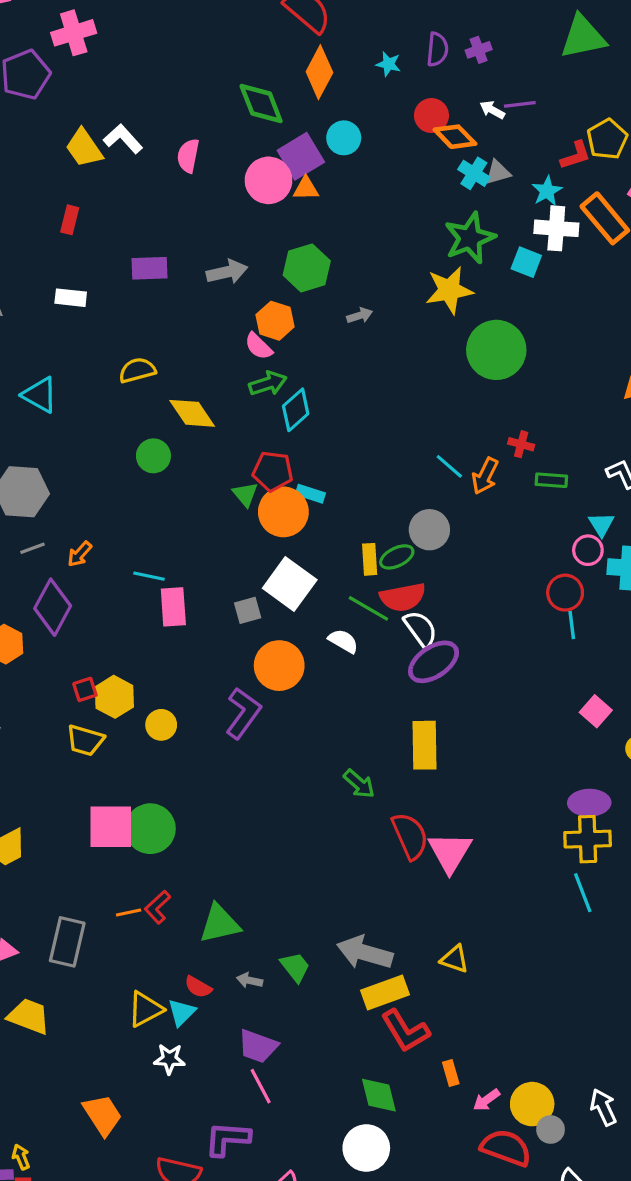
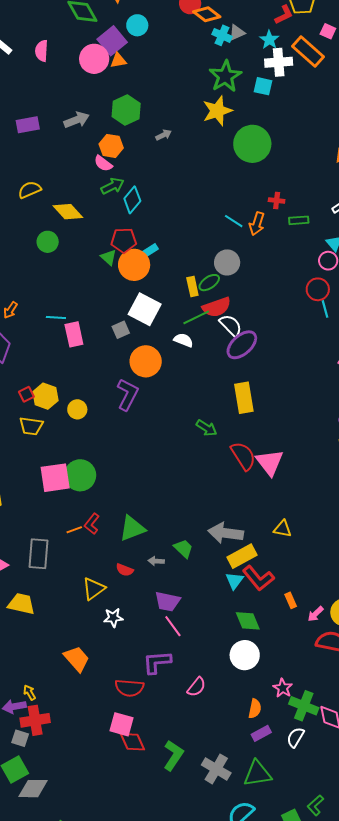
cyan rectangle: (310, 494) -> (149, 251), turned -42
green line: (368, 608) -> (196, 317), turned -48
cyan triangle: (182, 1012) -> (234, 581), moved

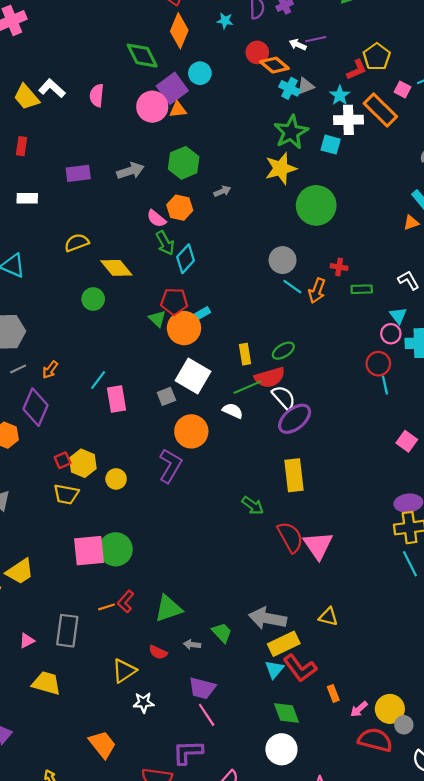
orange hexagon: (111, 146) -> (180, 208), moved
green arrow: (112, 186) -> (165, 243), turned 85
gray circle: (227, 262) -> (283, 260), moved
green ellipse: (209, 283) -> (283, 351), moved
cyan line: (56, 317) -> (98, 380), turned -60

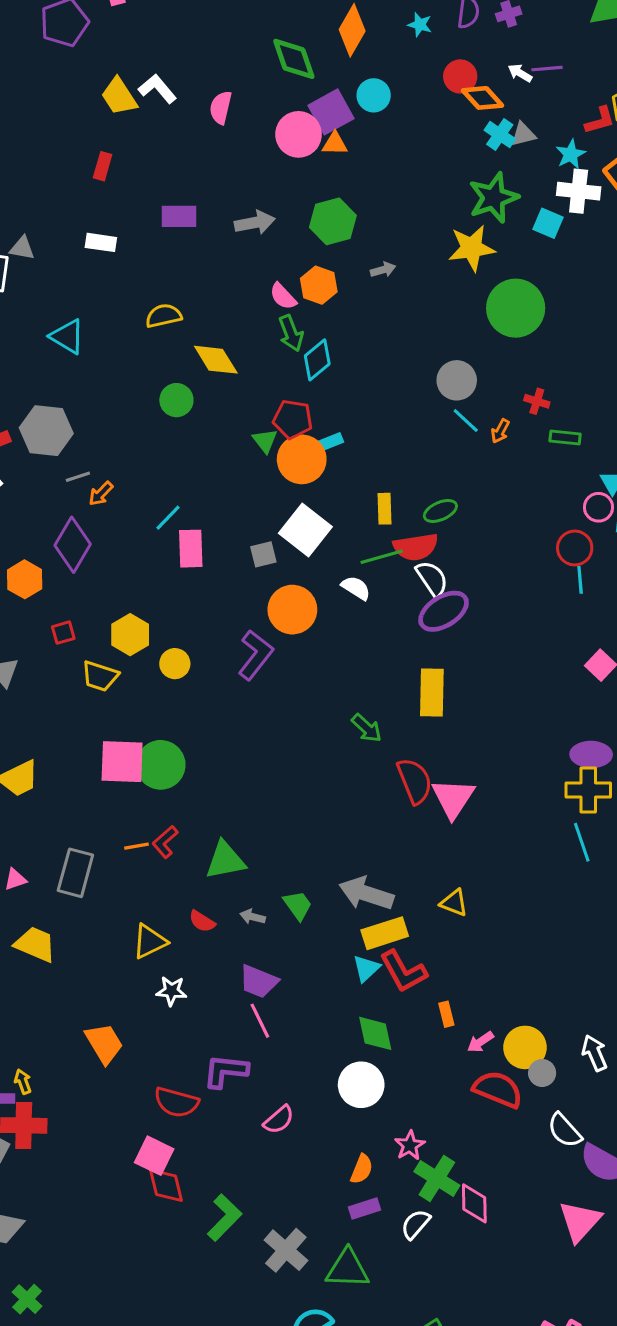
orange arrow: (317, 291) -> (500, 431), size x0.7
gray line: (18, 369) -> (78, 477), moved
red square: (63, 460) -> (63, 633), moved

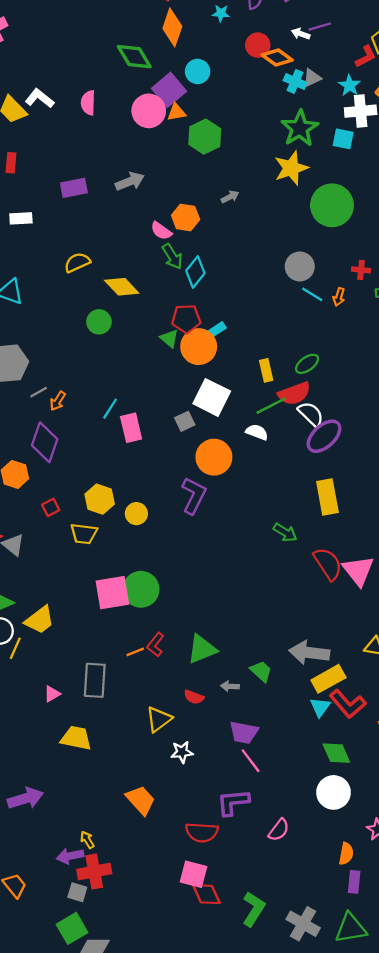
green hexagon: (333, 221) -> (205, 137), moved
purple rectangle: (364, 1208) -> (354, 882), turned -55

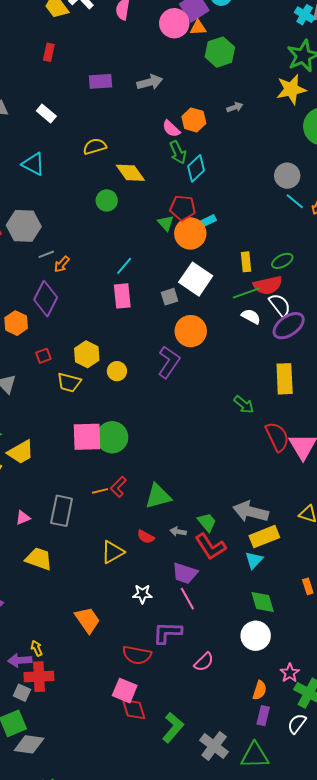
white rectangle: (21, 218) -> (46, 113), moved, turned 36
cyan line: (110, 409) -> (124, 266), moved
white semicircle: (257, 432) -> (251, 316), moved
red L-shape: (348, 704) -> (210, 547), moved
white star: (182, 752) -> (142, 594), moved

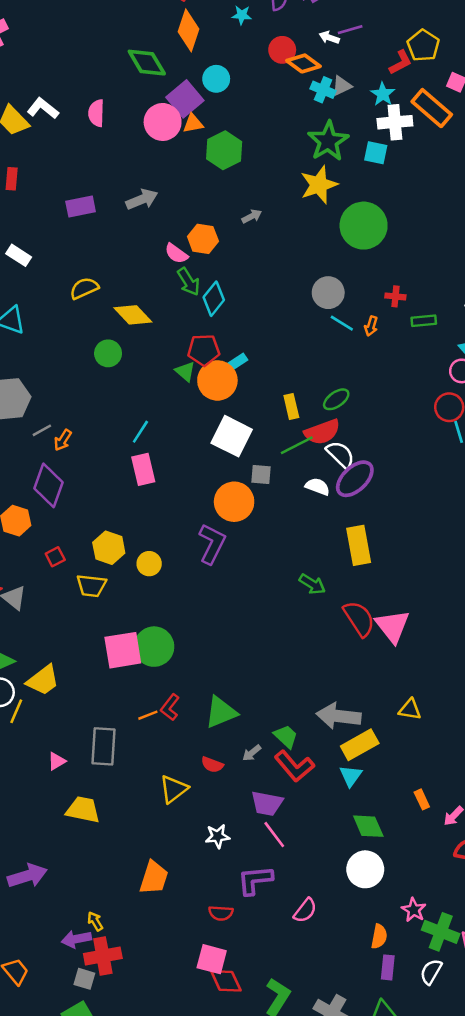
gray square: (170, 297) -> (261, 474), moved, turned 30
white semicircle: (251, 316) -> (318, 487), moved
gray arrow: (178, 532) -> (252, 753), turned -42
orange trapezoid: (88, 620) -> (154, 878), turned 60
red semicircle: (137, 655) -> (221, 913), size x0.7

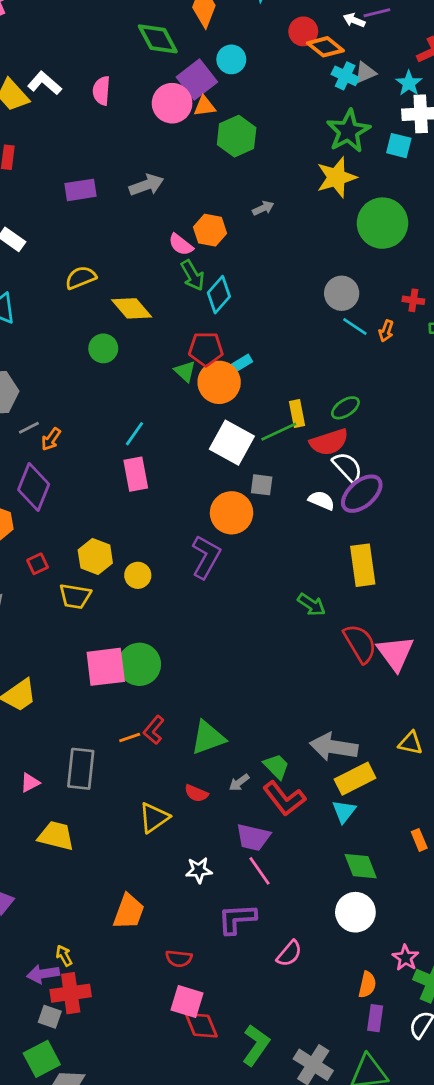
green line: (297, 445) -> (279, 432), moved
red semicircle: (221, 913) -> (179, 959), moved

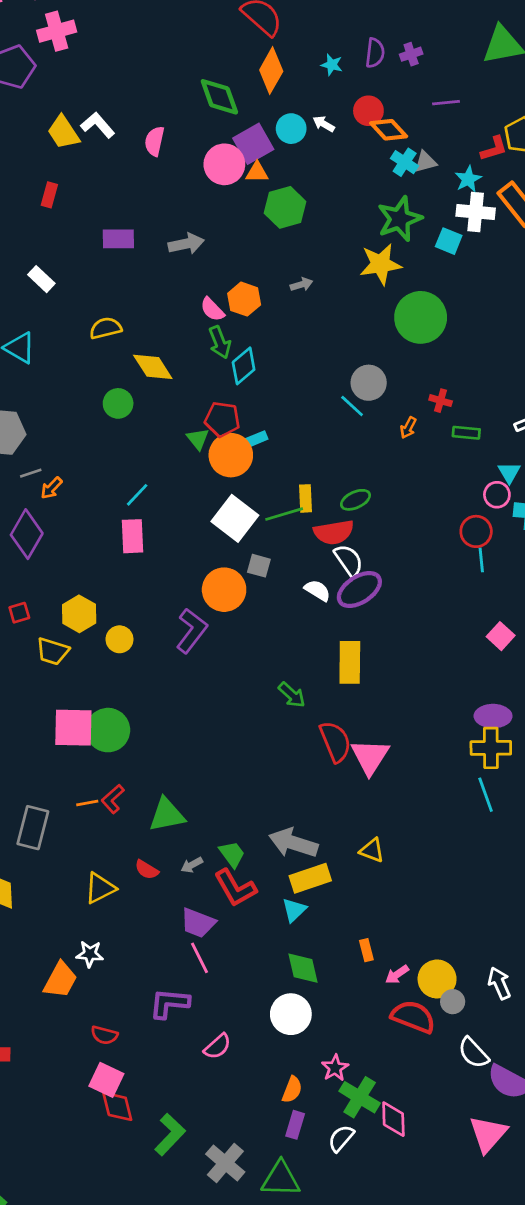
white arrow: (354, 20) -> (324, 124), moved
cyan line: (355, 327) -> (352, 406), moved
white star: (199, 870) -> (90, 954), moved

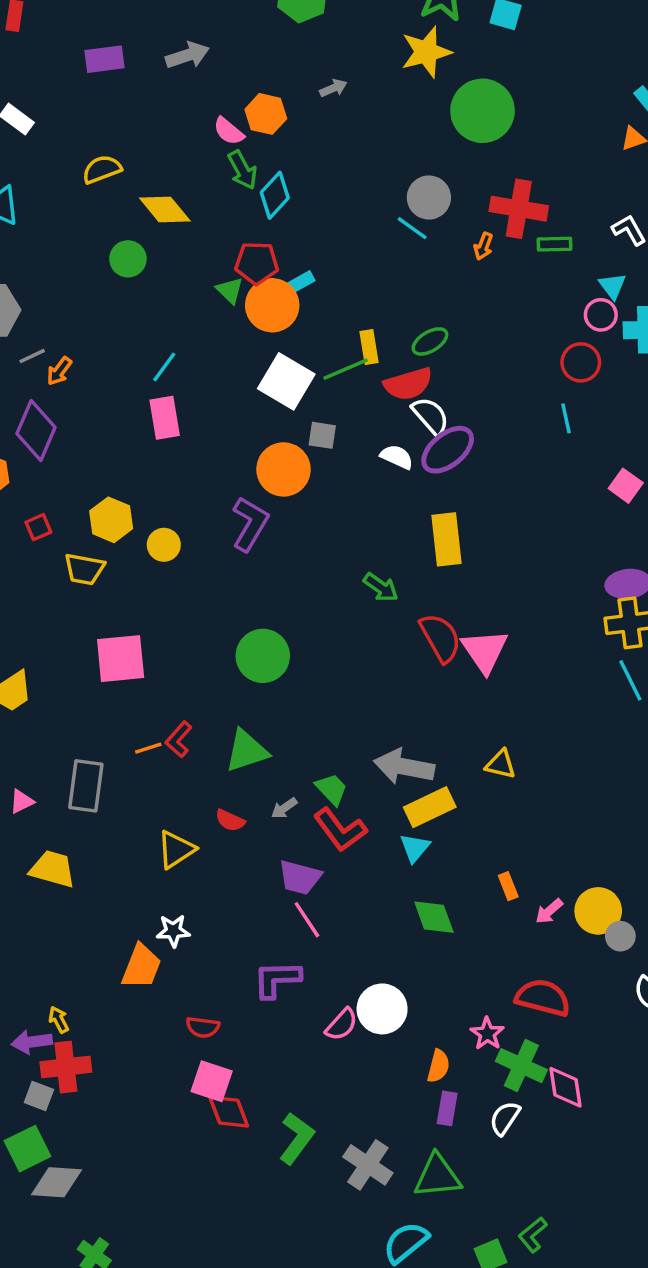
red cross: (441, 401) -> (519, 209), size x2.0
cyan line: (481, 560) -> (566, 418), moved
green circle: (108, 730) -> (263, 656), moved
white circle: (291, 1014) -> (382, 1009), moved
red semicircle: (413, 1017) -> (543, 998), moved

